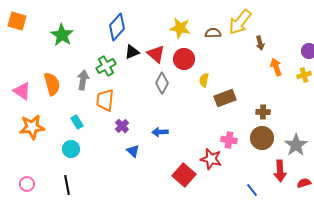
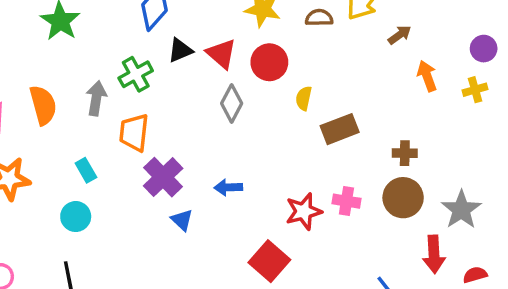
brown arrow: (260, 43) -> (400, 35), turned -112
purple cross: (122, 126) -> (163, 177), size x1.6
red star: (211, 159) -> (304, 211), moved, turned -30

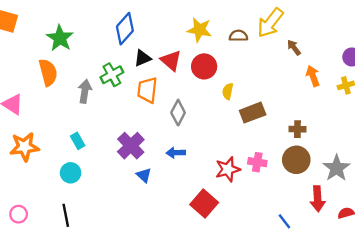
brown arrow: (400, 35) -> (294, 48), turned -91
gray diamond: (232, 103) -> (178, 113), moved
orange semicircle: (43, 105) -> (48, 72), moved
orange trapezoid: (134, 133) -> (147, 90), moved

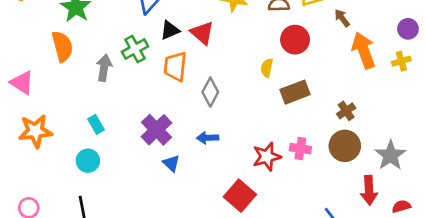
red circle: (204, 66) -> (295, 40), moved
orange arrow: (313, 76) -> (364, 50), size x1.5
brown cross: (297, 129) -> (346, 111), turned -35

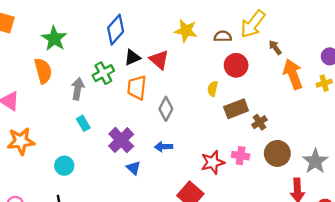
brown cross: (346, 111) -> (259, 122), moved
cyan rectangle: (96, 124) -> (83, 123), moved

